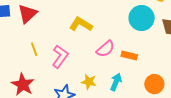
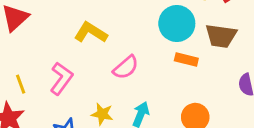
yellow line: (34, 49) -> (21, 84), moved
orange rectangle: (129, 55) -> (186, 60), moved

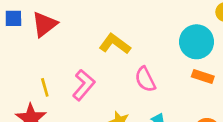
pink semicircle: (126, 67) -> (145, 79), turned 100

